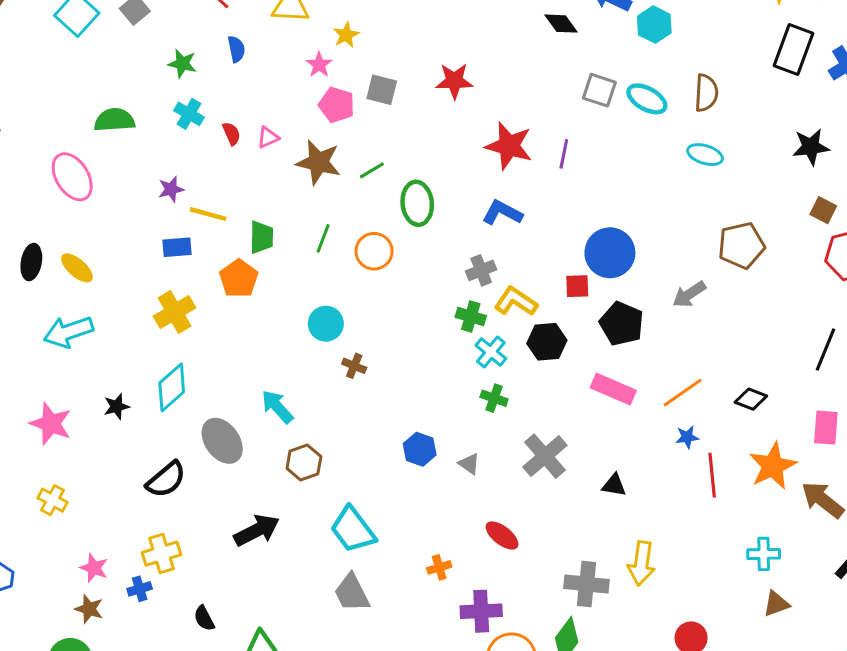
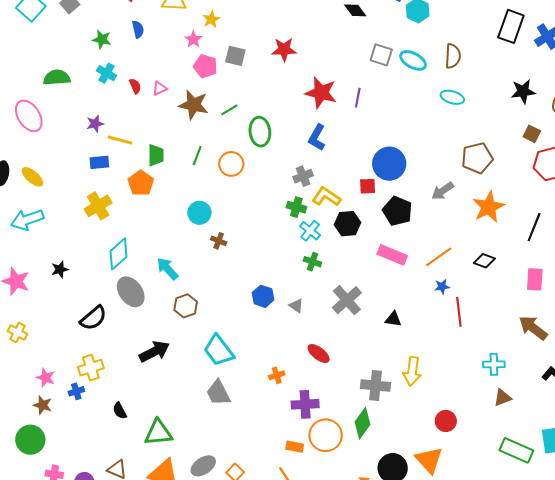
blue L-shape: (502, 213) -> (317, 137), turned -88
cyan diamond: (172, 387) -> (118, 254), moved
orange star: (773, 466) -> (489, 207), moved

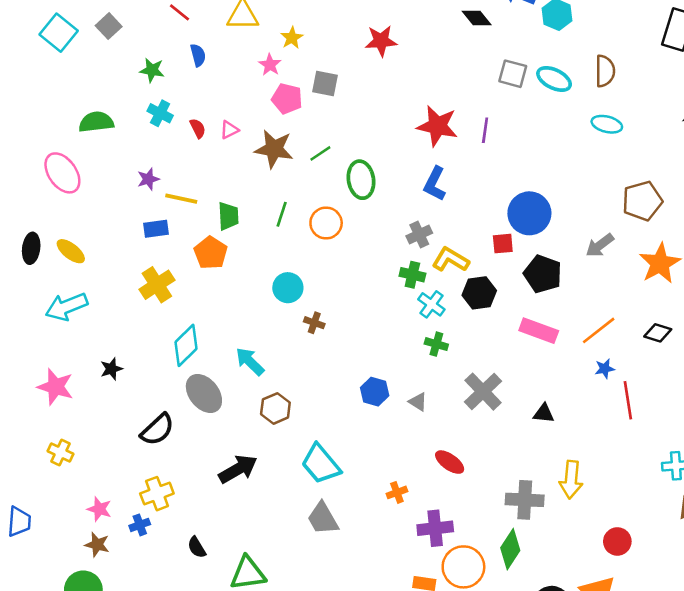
red star: (284, 49) -> (381, 41), moved

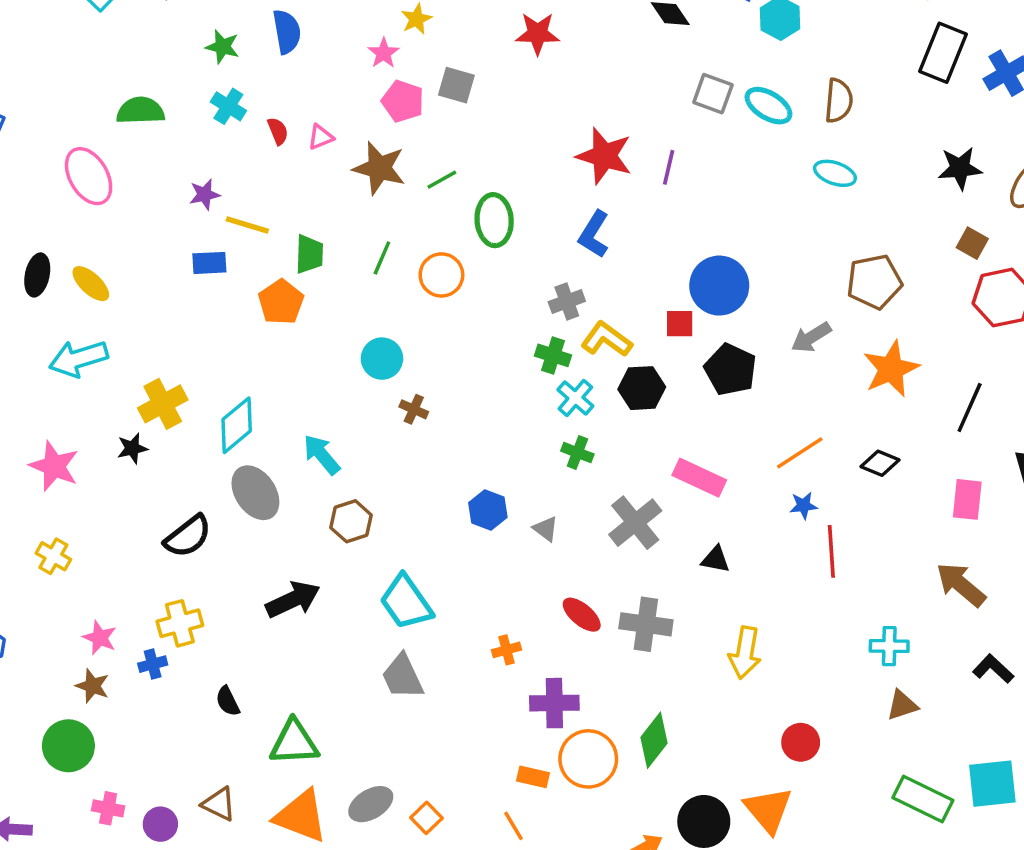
blue semicircle: (198, 55) -> (287, 32), size x1.4
yellow cross: (157, 285) -> (163, 404), moved
pink rectangle: (539, 331) -> (699, 478), moved
gray cross: (525, 500) -> (646, 624), moved

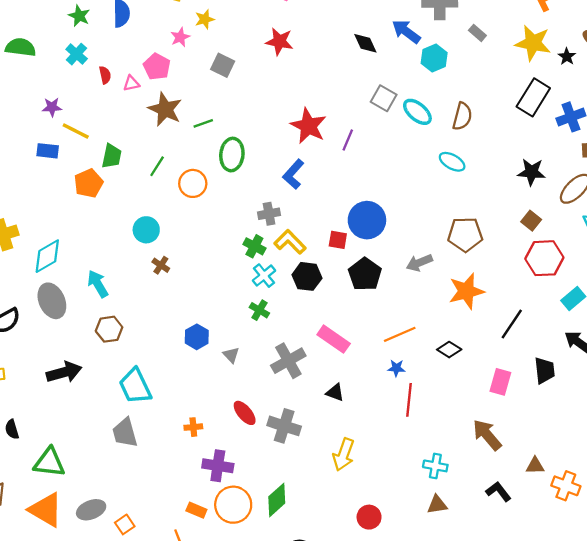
pink pentagon: (403, 101) -> (157, 67), moved

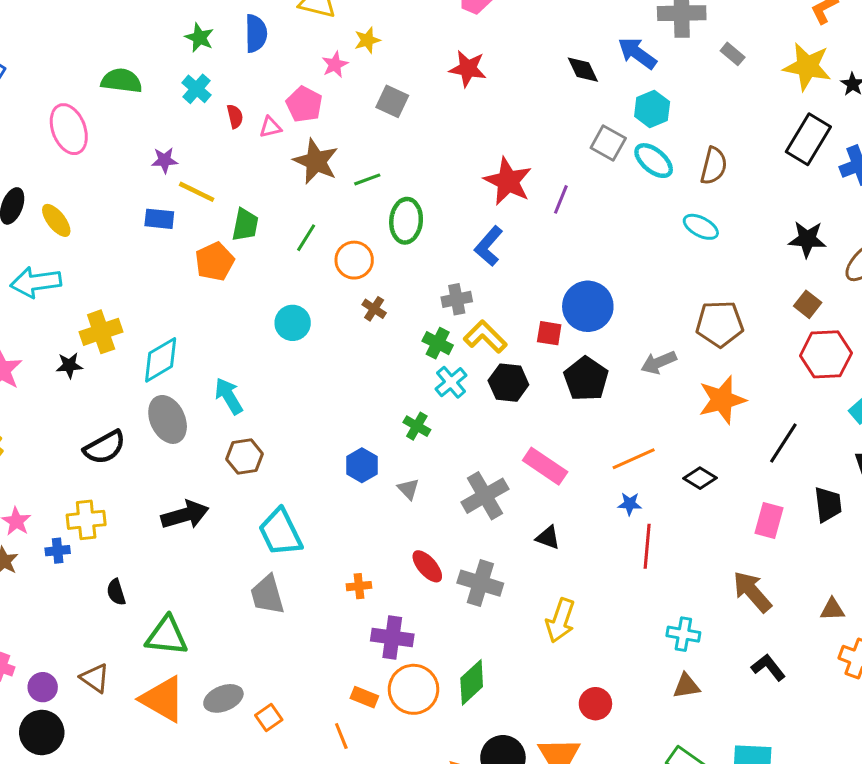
cyan hexagon: (434, 58) -> (652, 109), moved
brown cross: (161, 265) -> (374, 309), moved
green cross: (259, 310) -> (417, 426), moved
brown triangle: (535, 466) -> (832, 609), moved

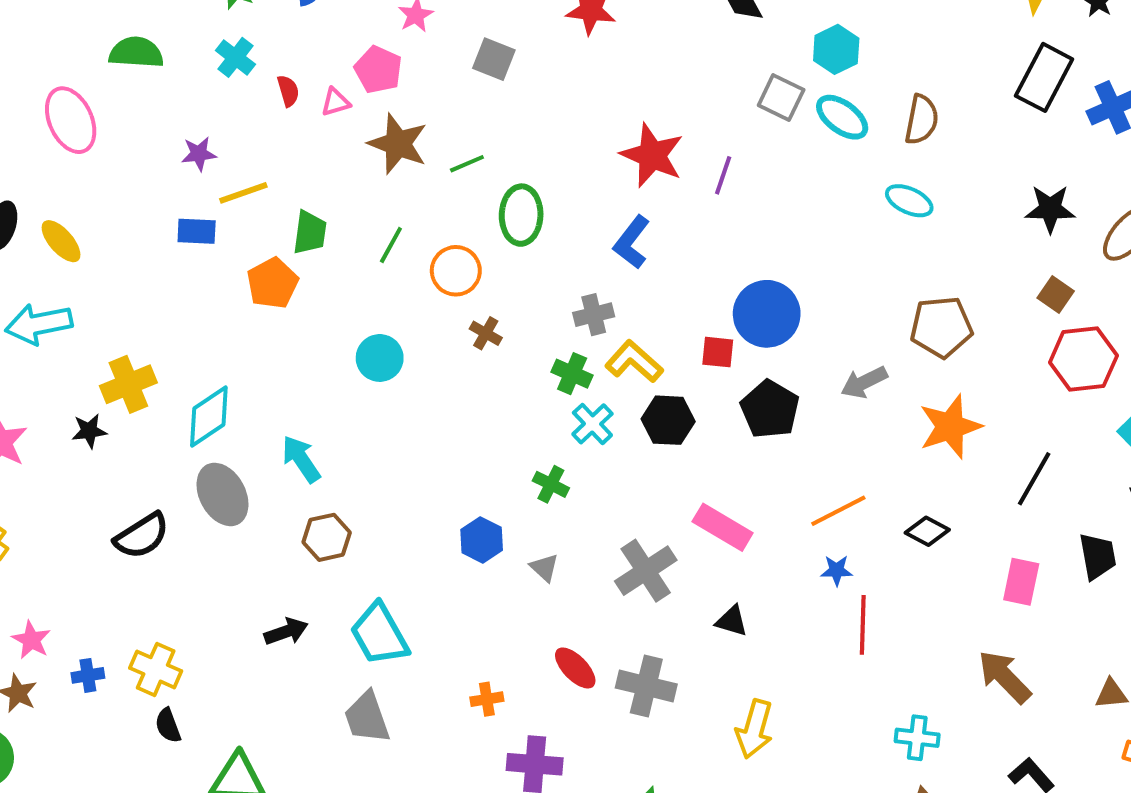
yellow line: (197, 192) -> (243, 193), turned -42
black arrow: (185, 515) -> (286, 632), moved, size x0.7
yellow cross: (86, 520) -> (156, 669), moved, turned 33

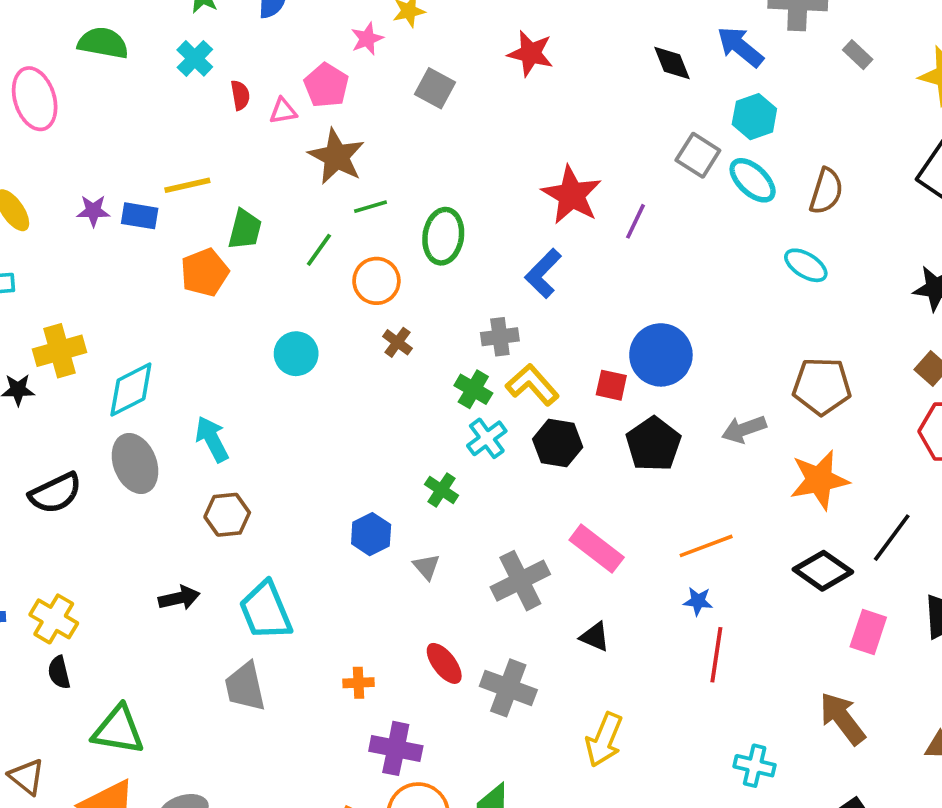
purple star: (199, 154) -> (93, 211), moved
green line: (467, 164) -> (370, 207), moved
black diamond: (927, 531) -> (823, 571), moved, size x1.4

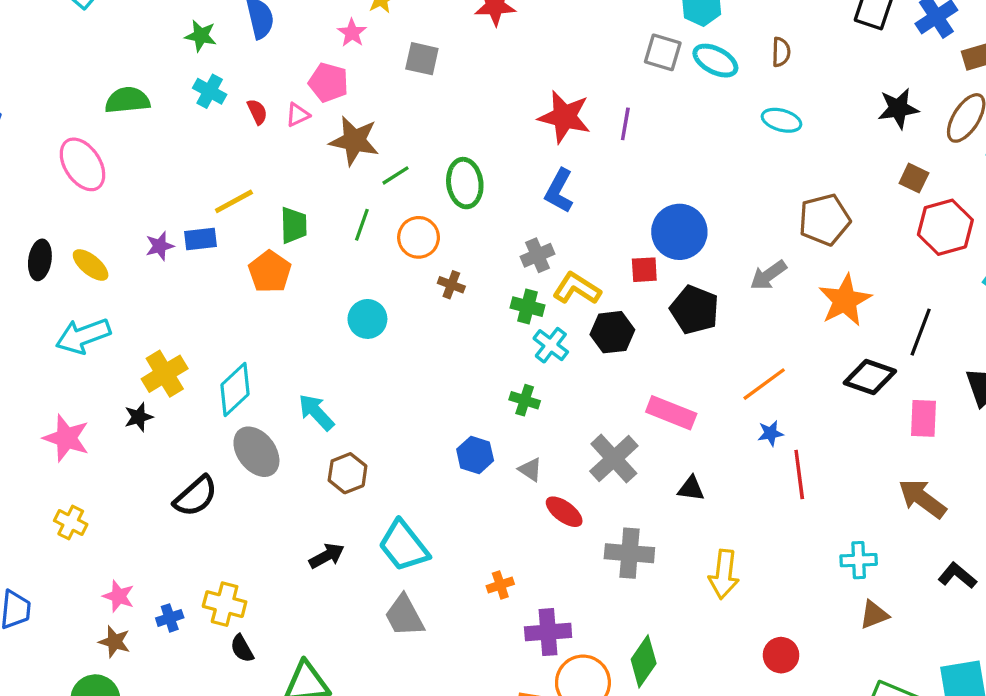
brown semicircle: (826, 191) -> (781, 52), size x0.7
red ellipse: (444, 663) -> (564, 512), moved

